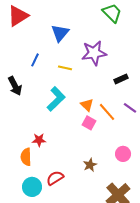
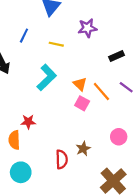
purple star: (94, 53) -> (87, 28), size x0.7
red semicircle: (55, 178) -> (62, 159), moved, turned 120

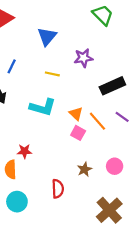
blue line: (24, 36) -> (12, 66), moved
black rectangle: (117, 56) -> (112, 86), size x1.6
cyan L-shape: (47, 78) -> (43, 107), turned 60
brown star: (83, 149) -> (85, 169), moved

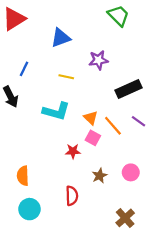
blue triangle: (47, 36) -> (61, 38), turned 30
red star: (24, 151) -> (73, 151), moved
brown cross: (109, 210) -> (125, 218), size x0.7

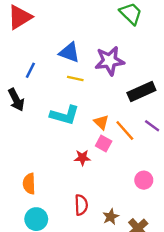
blue triangle: (61, 38) -> (69, 52), moved, turned 40
purple star: (98, 60) -> (109, 61), size x1.4
brown star: (100, 176) -> (111, 217), moved

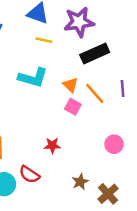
black rectangle: (141, 91) -> (95, 53), moved
purple line: (152, 126) -> (123, 89), turned 49
red star: (82, 158) -> (52, 145), moved
red semicircle: (81, 205) -> (29, 174), moved, turned 126

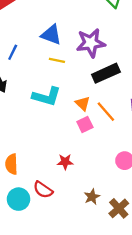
pink square: (73, 107) -> (85, 124), turned 35

